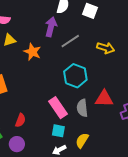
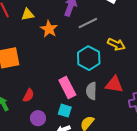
yellow arrow: (106, 48) -> (116, 44), moved
purple circle: (17, 144) -> (38, 118), moved

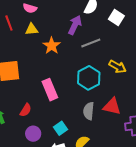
pink rectangle: (67, 88) -> (50, 90), moved
cyan square: (65, 111) -> (61, 128), turned 32

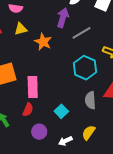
pink rectangle: (50, 90) -> (33, 87), moved, turned 30
cyan square: (61, 128) -> (61, 111), moved

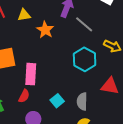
gray line: (81, 33) -> (84, 24), turned 66
gray semicircle: (90, 100) -> (82, 101), moved

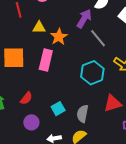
yellow triangle: (24, 15) -> (39, 27), moved
pink rectangle: (31, 74) -> (46, 60), moved
red triangle: (110, 86) -> (113, 103), turned -36

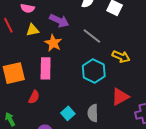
purple arrow: (84, 19) -> (59, 21), moved, turned 96
yellow triangle: (39, 27) -> (33, 30), moved
red semicircle: (26, 98) -> (34, 97), moved

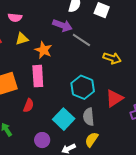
purple arrow: (59, 21) -> (62, 25), moved
cyan hexagon: (94, 71) -> (83, 87), moved
cyan square: (68, 113) -> (64, 119), size x1.5

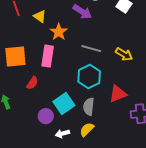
yellow triangle: (22, 39) -> (40, 16), turned 40
gray line: (81, 40) -> (91, 49), moved, turned -30
purple circle: (42, 140) -> (46, 116), moved

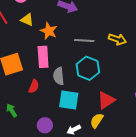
red triangle: (118, 94) -> (106, 100), moved
cyan square: (64, 104) -> (69, 100), turned -35
gray semicircle: (89, 107) -> (59, 76), moved
purple circle: (46, 116) -> (45, 125), moved

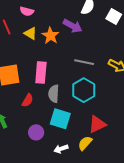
orange star: (49, 31) -> (50, 36), moved
purple circle: (45, 125) -> (36, 132), moved

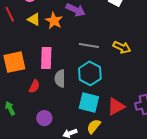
cyan square: (60, 119) -> (89, 103), moved
red triangle: (97, 124) -> (116, 107), moved

